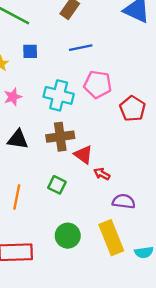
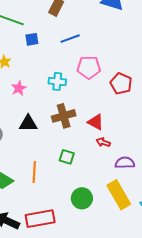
blue square: (30, 51) -> (32, 39), moved
cyan cross: (59, 95) -> (57, 81), size x0.7
red triangle: (83, 155) -> (96, 122), moved

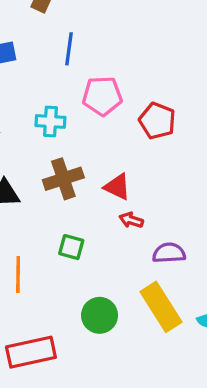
blue line: (70, 39) -> (69, 49), turned -60

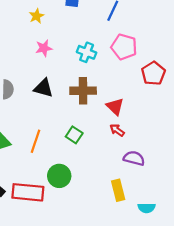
yellow rectangle: (161, 307) -> (118, 190), size x0.7
green circle: (100, 315) -> (59, 176), moved

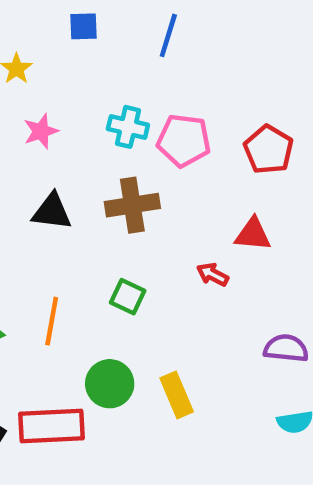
pink pentagon: (124, 47) -> (184, 140), moved
red triangle: (115, 107) -> (253, 234), moved, turned -30
purple semicircle: (134, 158) -> (286, 348), moved
yellow rectangle: (118, 190) -> (177, 395), moved

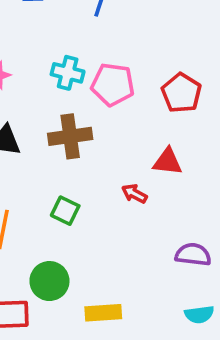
yellow rectangle: (177, 395) -> (103, 313), moved, turned -72

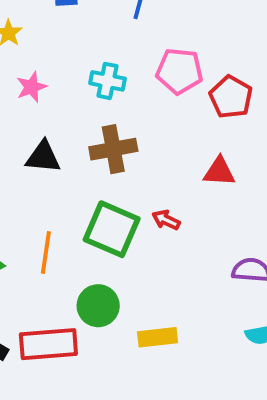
pink pentagon: (113, 85) -> (179, 71), moved
red arrow: (134, 194) -> (166, 220), moved
green square: (65, 211) -> (112, 229), size x1.8

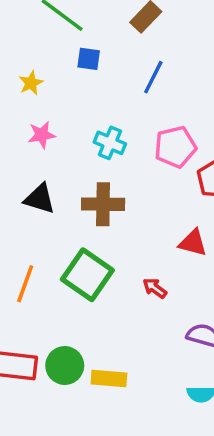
pink pentagon: (179, 71) -> (175, 147), turned -30
red arrow: (166, 220) -> (155, 288), moved
green circle: (98, 306) -> (65, 366), moved

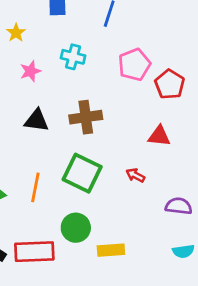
cyan cross: (110, 143) -> (73, 57), moved
green circle: (65, 366) -> (76, 228), moved

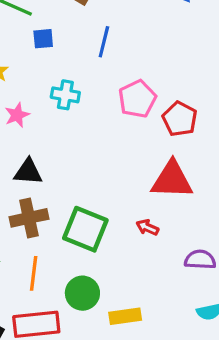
brown cross: (86, 117) -> (29, 218), moved
red triangle: (159, 136) -> (172, 180), size x1.6
orange line: (35, 187) -> (34, 273), moved

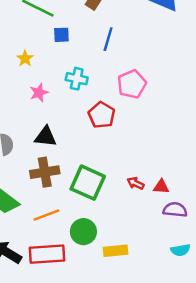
red pentagon: (180, 119) -> (102, 115), moved
red triangle: (172, 180) -> (161, 187), moved, size x0.5
orange line: (34, 273) -> (46, 215), turned 60

